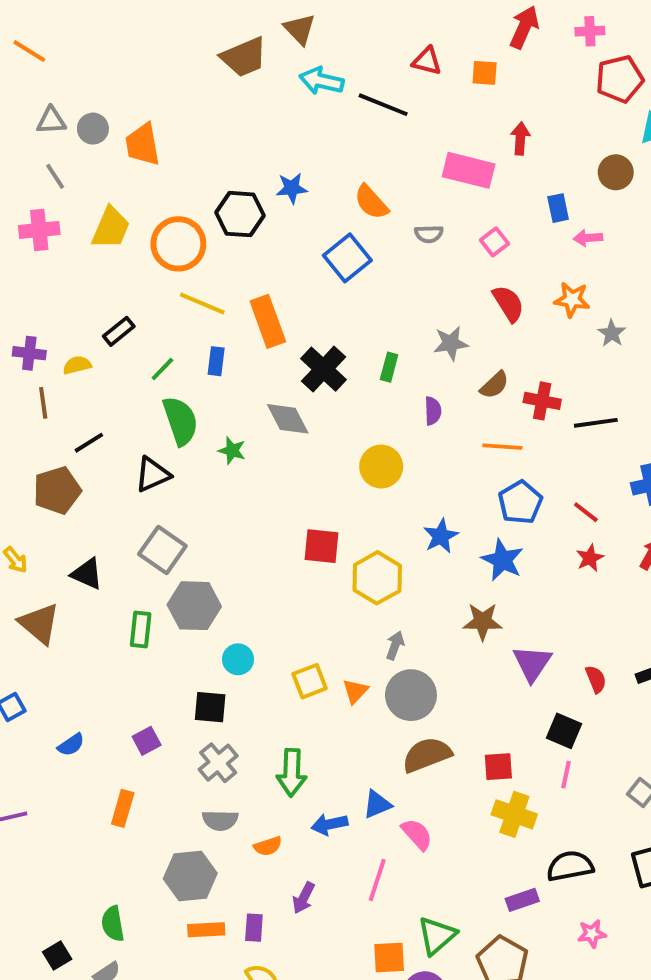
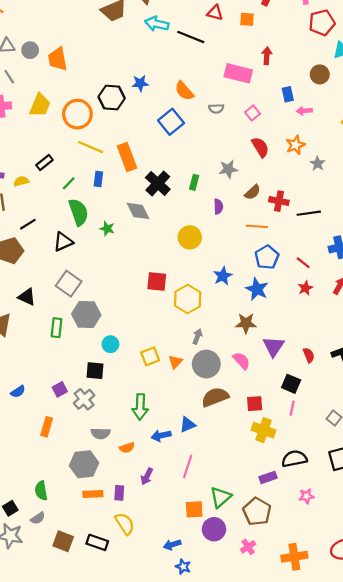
orange star: (572, 300) -> (295, 145), turned -30
gray cross: (218, 763) -> (84, 399), moved
pink semicircle: (417, 834) -> (242, 361), moved

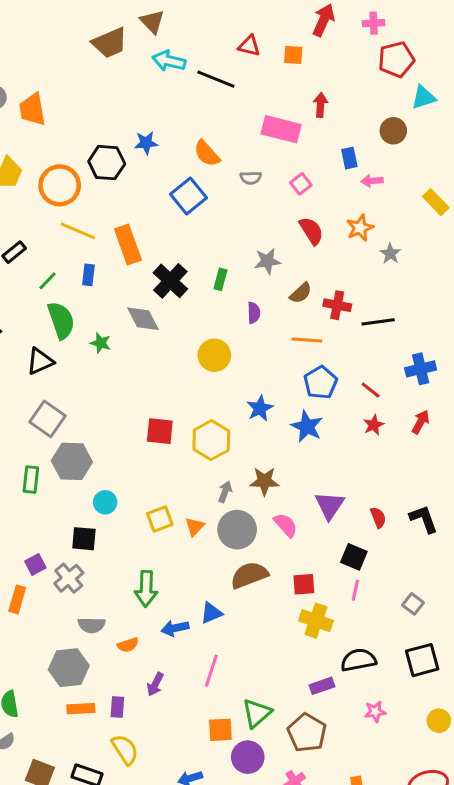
red square: (157, 281) -> (160, 431), moved
brown star: (246, 323) -> (264, 481), moved
orange rectangle: (47, 427) -> (17, 599), moved

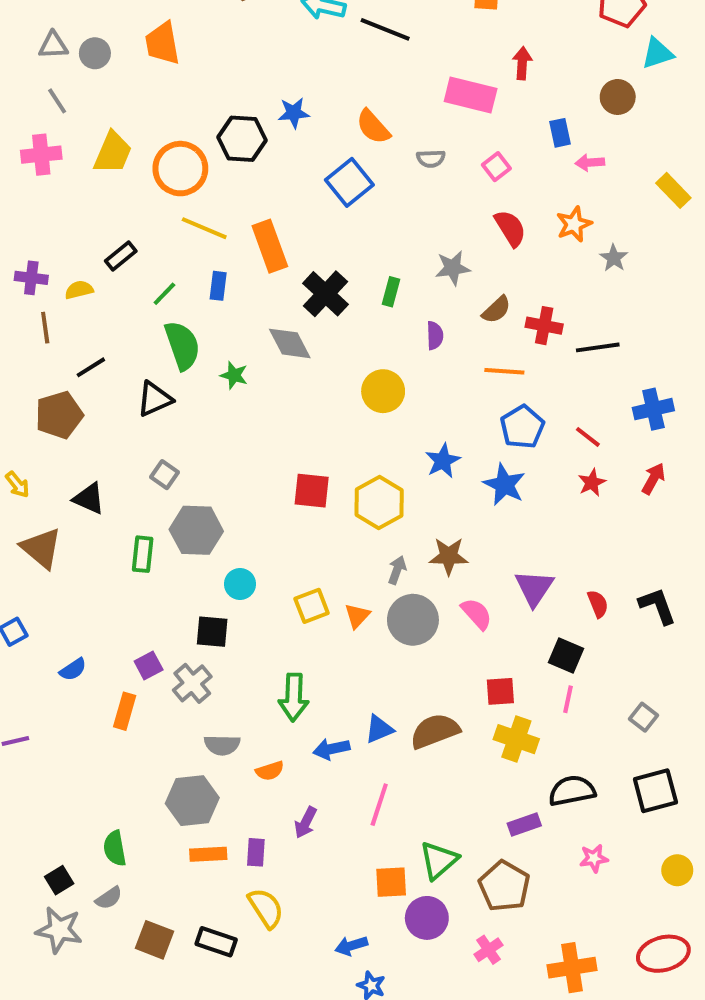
orange trapezoid: (32, 110) -> (162, 43), moved
gray square: (48, 419) -> (164, 475), size x0.6
brown semicircle: (249, 575) -> (435, 731), moved

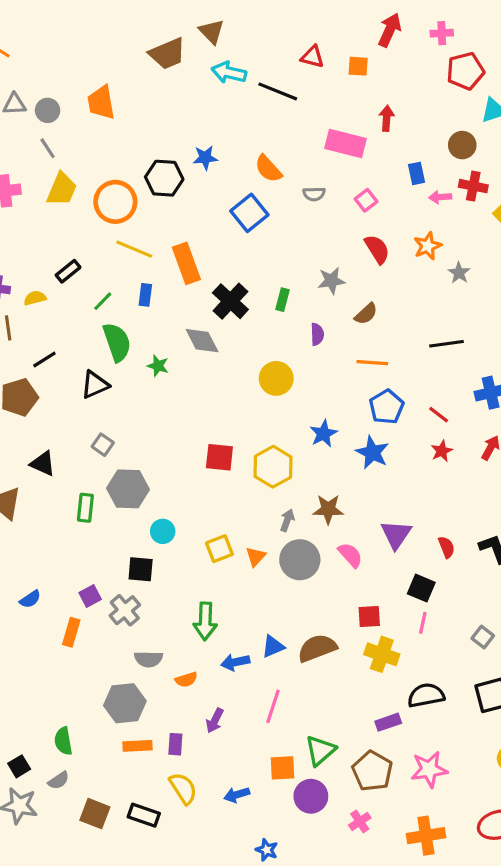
gray line: (57, 101) -> (48, 148), moved
red cross: (544, 326) -> (473, 186), moved
pink star: (594, 858) -> (429, 769), moved, size x1.6
blue arrow: (351, 946) -> (237, 795), moved

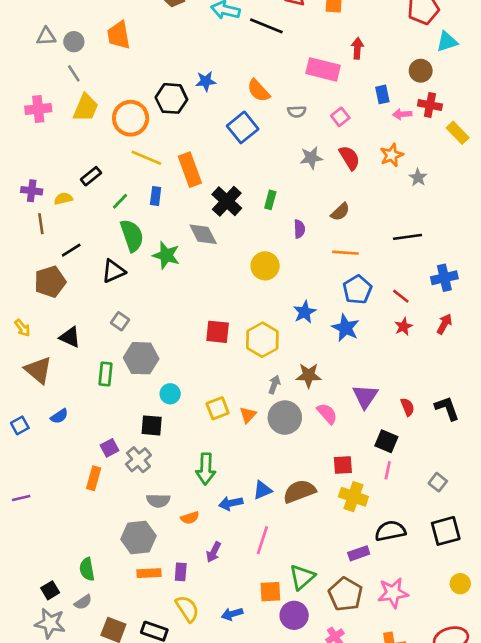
gray star: (331, 281) -> (311, 158), moved
green star: (158, 366) -> (166, 255), size x1.5
blue semicircle: (30, 599) -> (59, 416), moved

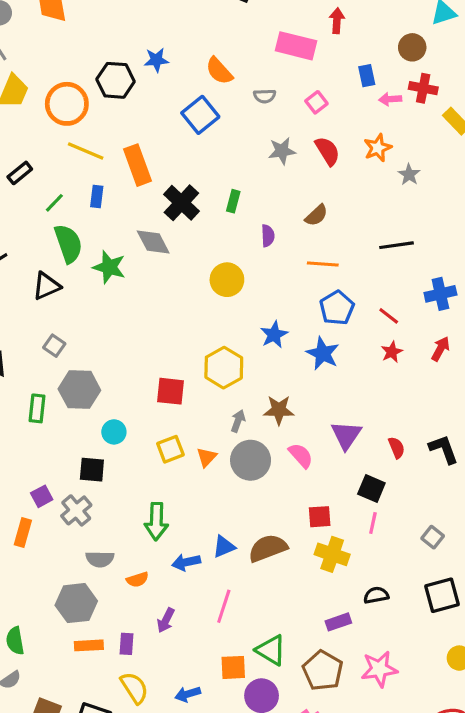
red square: (218, 332) -> (170, 391), moved
black semicircle: (390, 531) -> (376, 595), size x0.7
green triangle: (302, 577) -> (271, 650), turned -48

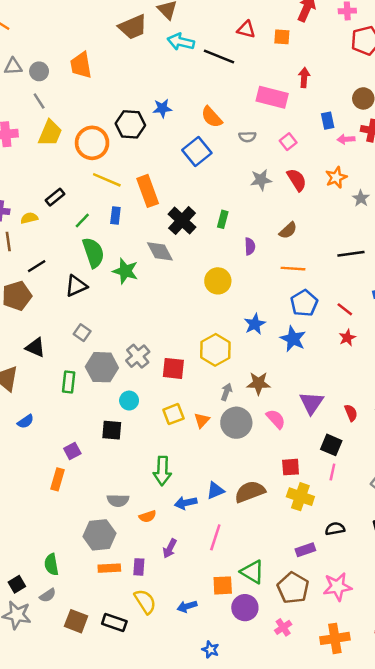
gray cross: (76, 510) -> (138, 356), moved

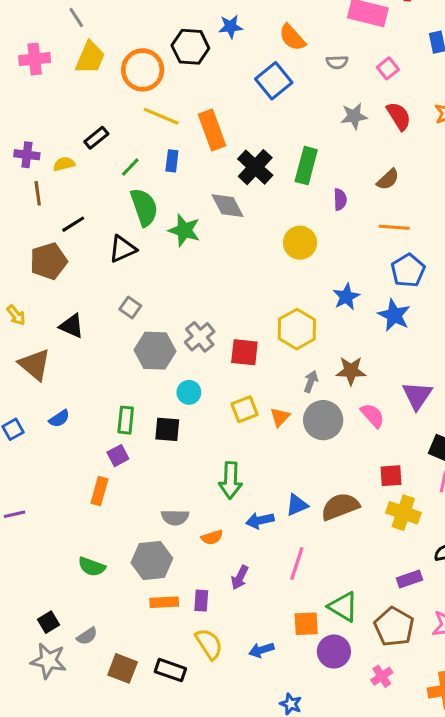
green rectangle: (223, 219) -> (306, 166), size x1.6
green rectangle: (69, 382) -> (126, 420), moved
green semicircle: (51, 564) -> (92, 567), moved, turned -60

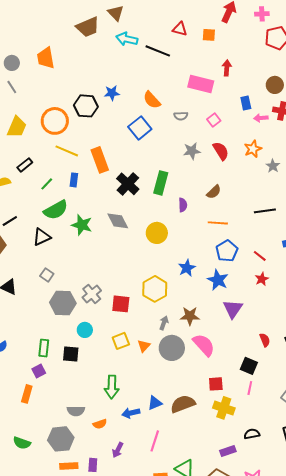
yellow trapezoid: (90, 58) -> (17, 127), moved
gray diamond: (227, 206) -> (118, 221), moved
green semicircle: (144, 207) -> (56, 210), turned 80
purple triangle: (417, 395) -> (233, 309), moved
pink semicircle: (372, 415) -> (204, 345), size x1.4

